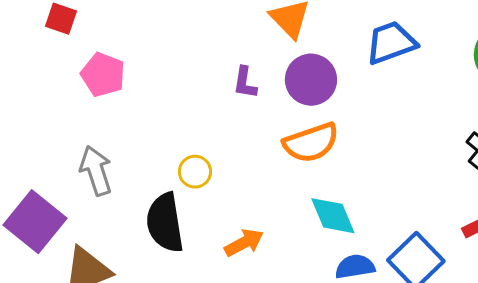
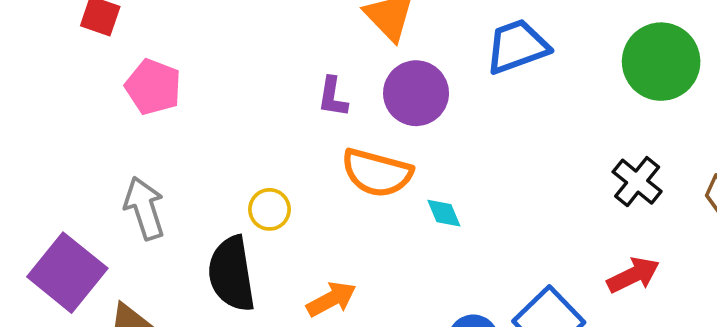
orange semicircle: (311, 143) -> (377, 173), moved, turned 34
cyan diamond: (333, 216) -> (444, 213), moved, size x0.6

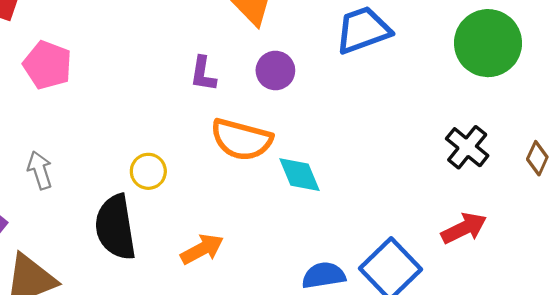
purple circle: (416, 93) -> (275, 70), size x0.7
gray arrow: (144, 208) -> (40, 170), size x0.7
cyan diamond: (444, 213) -> (300, 175), size x1.4

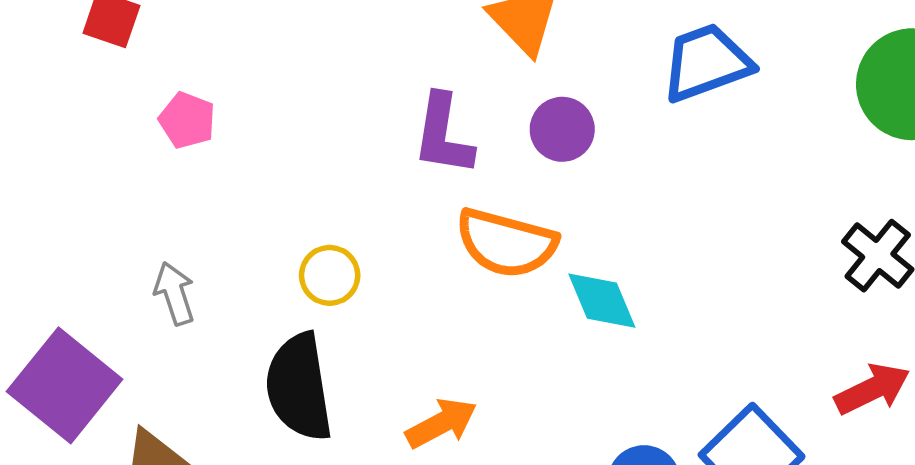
pink pentagon: (47, 65) -> (187, 120), size x0.7
purple L-shape: (203, 74) -> (443, 135), size x1.4
yellow circle: (148, 171) -> (330, 275), moved

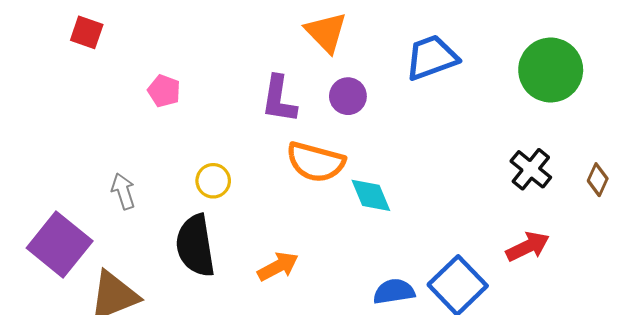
pink pentagon: (187, 120) -> (164, 91), moved

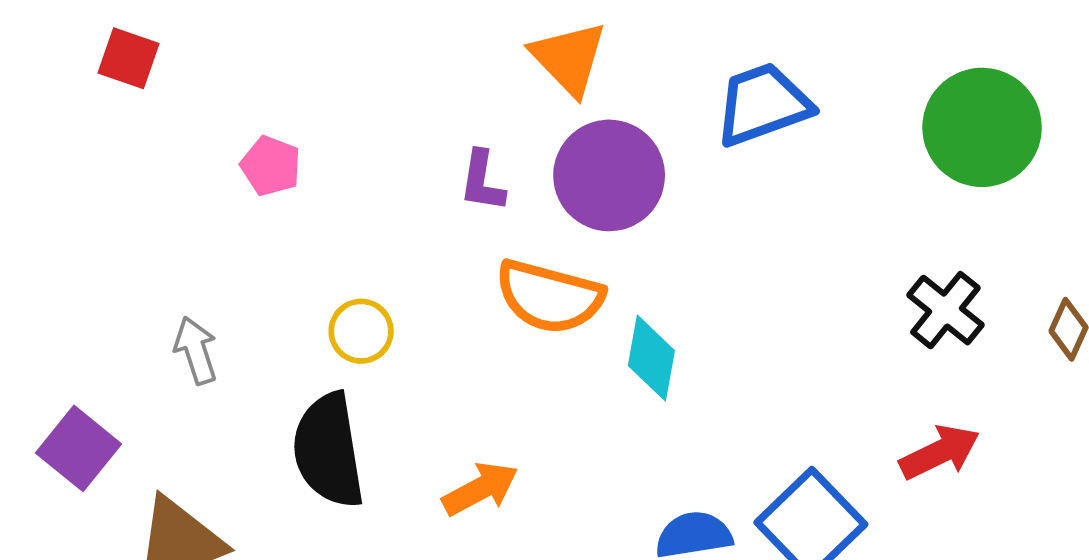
purple circle: (348, 96) -> (609, 175), size x1.6
purple L-shape: (279, 99) -> (482, 181), size x0.7
cyan diamond: (371, 195) -> (651, 358), turned 33
purple square: (60, 245) -> (78, 448), size x0.7

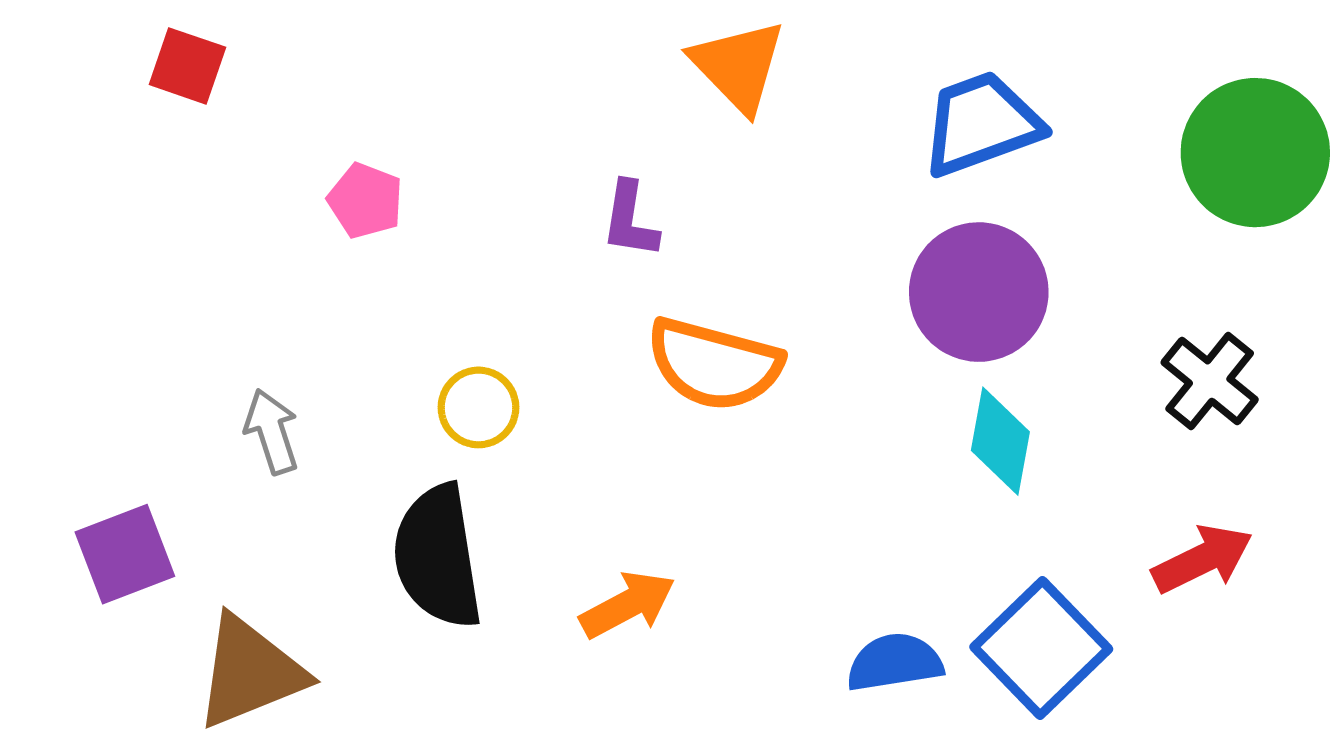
purple circle: (609, 175) -> (979, 292), moved
cyan diamond: (651, 358) -> (1000, 441), moved
purple square: (78, 448) -> (125, 554), turned 30

